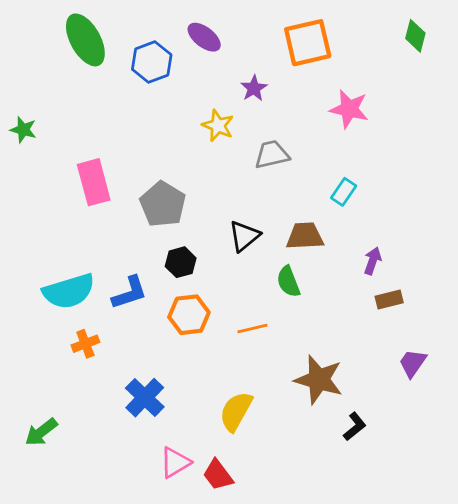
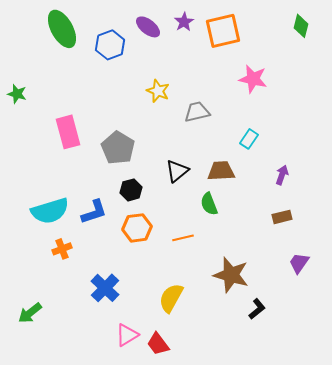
purple star: (254, 88) -> (184, 22), moved
purple arrow: (373, 261) -> (282, 175), moved

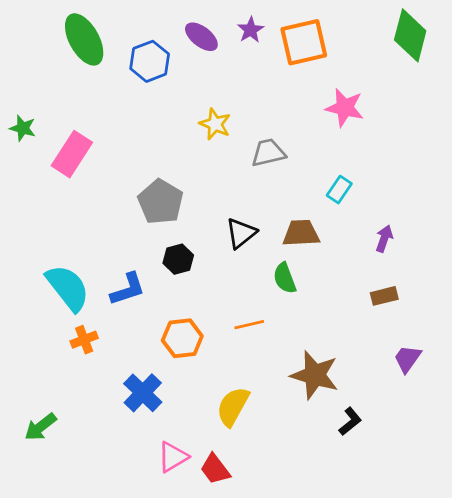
green diamond: (301, 26) -> (410, 35), size x1.6
pink rectangle: (68, 132) -> (72, 154), moved, turned 48
cyan semicircle: (50, 211) -> (68, 288), turned -111
orange hexagon: (137, 228) -> (182, 338), moved

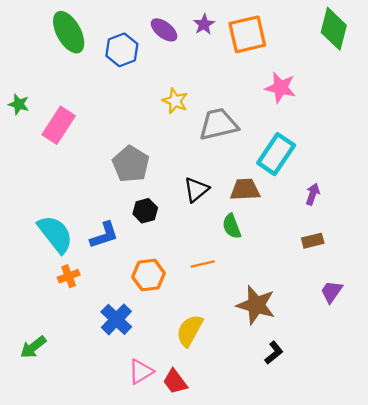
gray trapezoid: (268, 153) -> (218, 124), size x1.4
cyan rectangle: (339, 190) -> (276, 154), size x1.8
black L-shape: (350, 421) -> (274, 353), moved

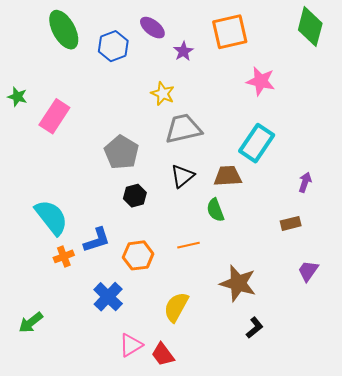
purple star: (204, 24) -> (183, 51), moved
gray trapezoid: (218, 124) -> (183, 129), moved
purple arrow: (313, 194) -> (305, 182), moved
blue L-shape: (104, 235) -> (97, 240), moved

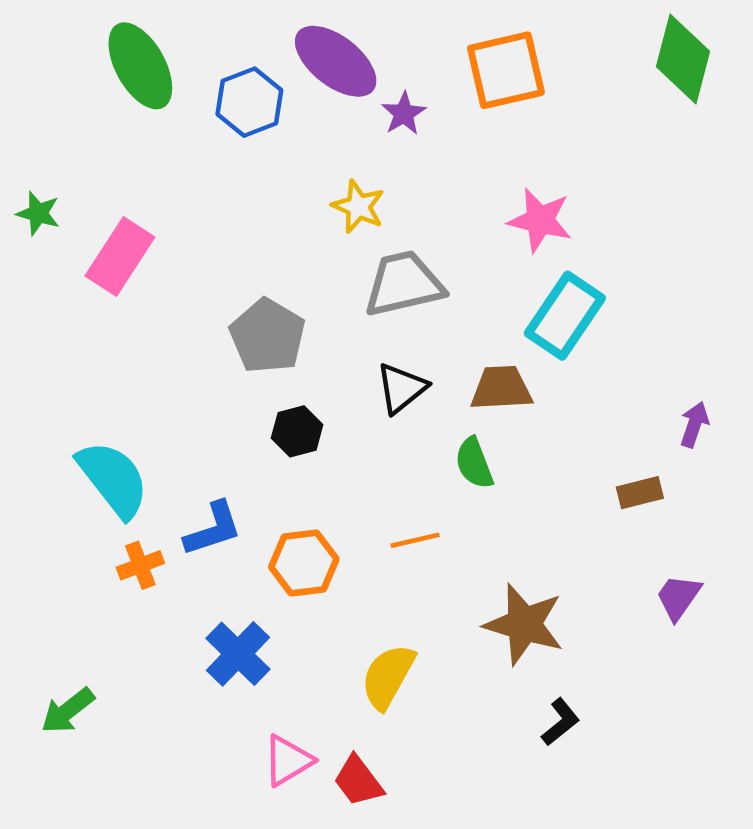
purple ellipse: (152, 28) -> (336, 61), size x1.5
pink star: (261, 81) -> (540, 220), moved
purple arrow: (305, 182) -> (694, 425), moved

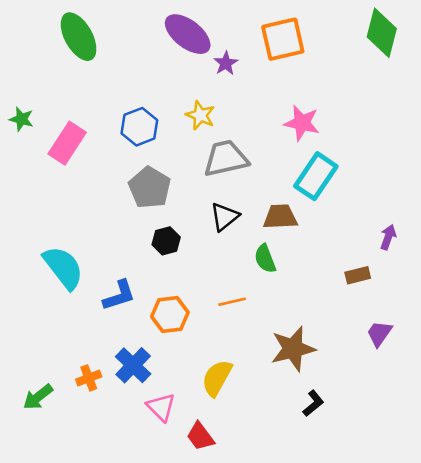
blue hexagon: (249, 102) -> (139, 127), moved
orange cross: (140, 565) -> (89, 378), moved
brown star: (524, 624) -> (293, 349), turned -30
pink triangle: (288, 761) -> (161, 407), moved, turned -44

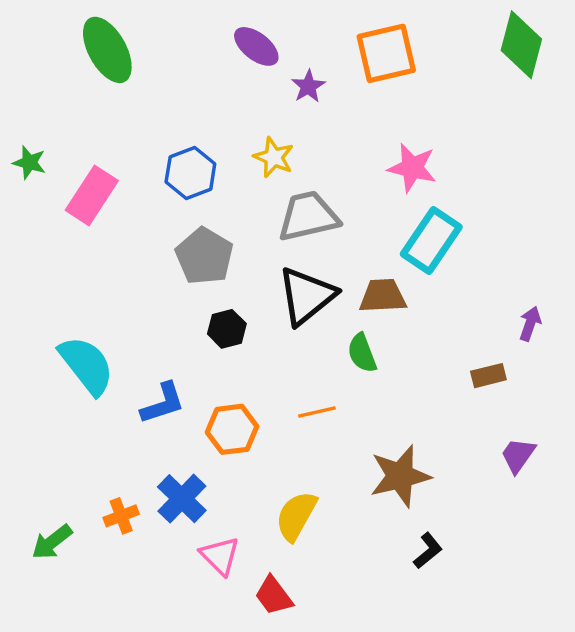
purple ellipse: (188, 34) -> (256, 46), size x0.7
black triangle: (224, 217) -> (307, 296), size x1.5

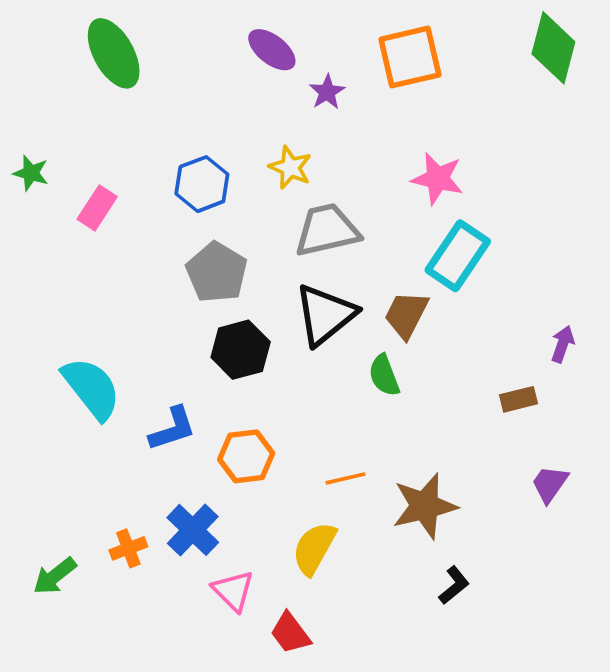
pink rectangle: (92, 195) -> (97, 208), size x0.7
brown trapezoid: (383, 296) -> (406, 315), turned -60
black hexagon: (227, 329) -> (241, 350), size x1.4
orange line: (317, 412) -> (345, 478), moved

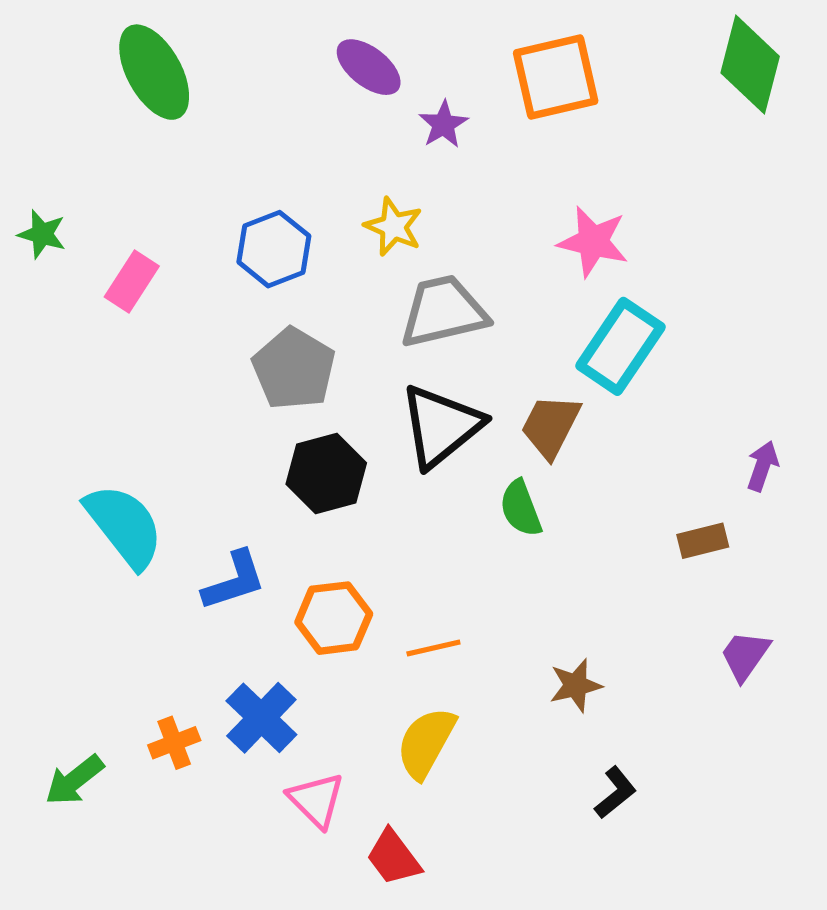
orange line: (345, 478) -> (433, 648), moved
brown star: (425, 506) -> (576, 685), size x0.6

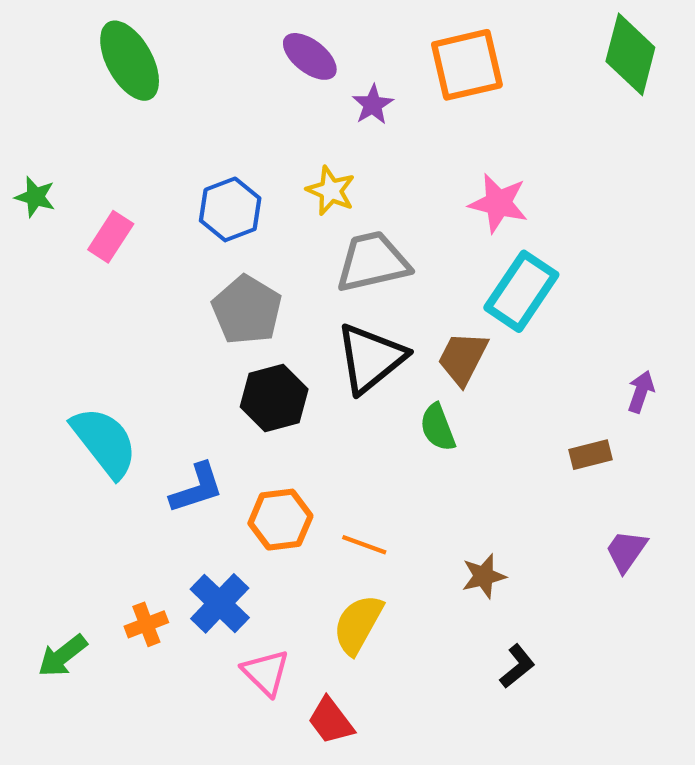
orange line: (433, 648) -> (364, 545), turned 33

